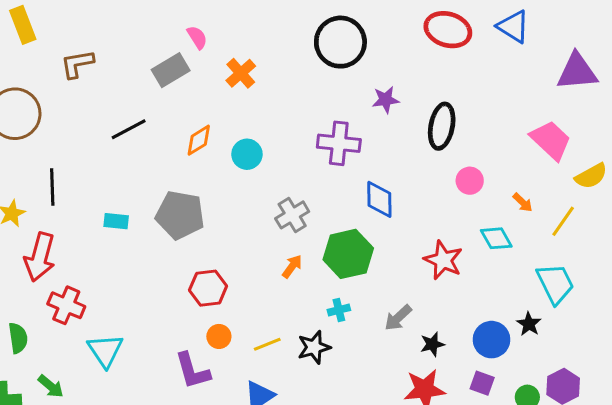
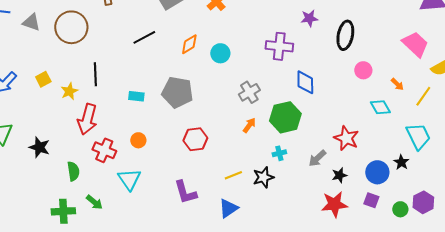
red star: (443, 260) -> (346, 138), moved
orange circle: (219, 336) -> (138, 140), moved

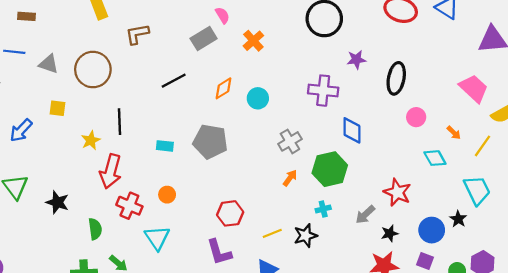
yellow square: (43, 79) -> (57, 108), moved, turned 35
red hexagon: (195, 139) -> (230, 213), moved

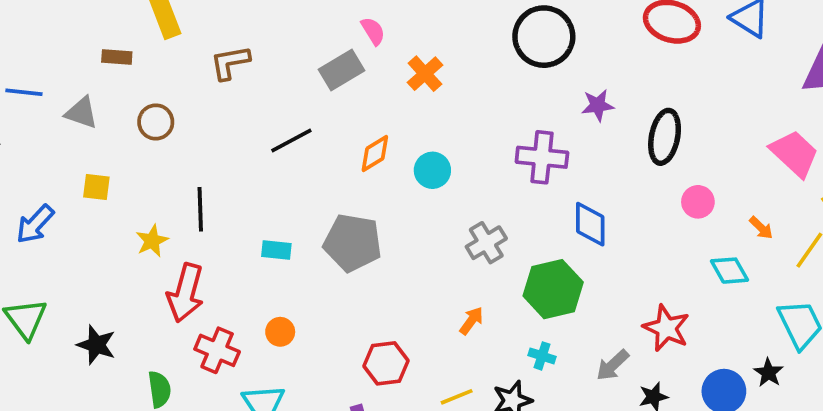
brown rectangle: (26, 16) -> (117, 57), moved
brown circle: (93, 70) -> (156, 122), size x0.6
orange arrow: (290, 178) -> (471, 321), moved
cyan cross: (323, 209) -> (542, 356), turned 32

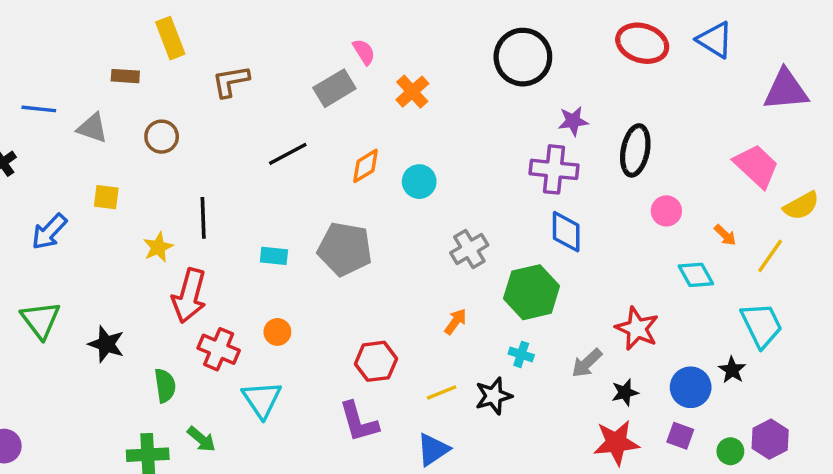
purple cross: (542, 157) -> (554, 169), moved

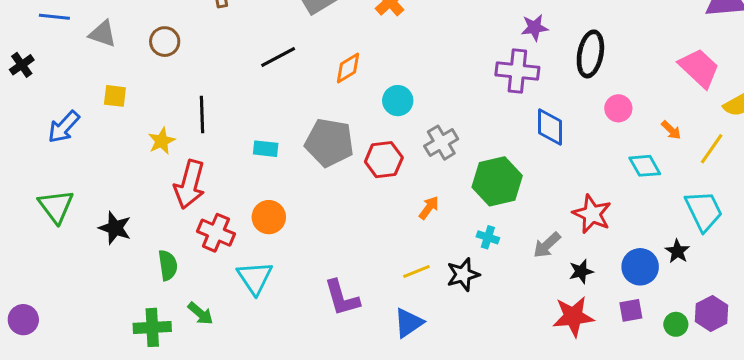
cyan circle: (419, 182) -> (398, 101), moved
blue diamond: (566, 232) -> (550, 127), moved
orange circle: (277, 332) -> (269, 217), size x1.4
red hexagon: (376, 361) -> (384, 160), moved
purple square: (680, 436) -> (631, 310), turned -30

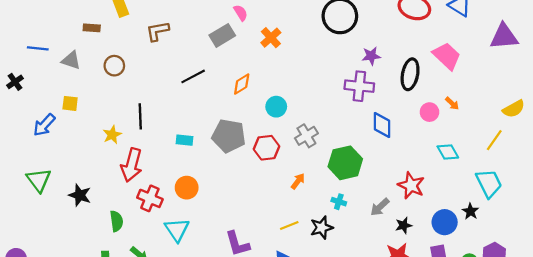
pink trapezoid: (699, 68) -> (447, 56), moved
yellow square: (115, 96) -> (70, 103), moved
orange arrow: (671, 130) -> (452, 103), moved

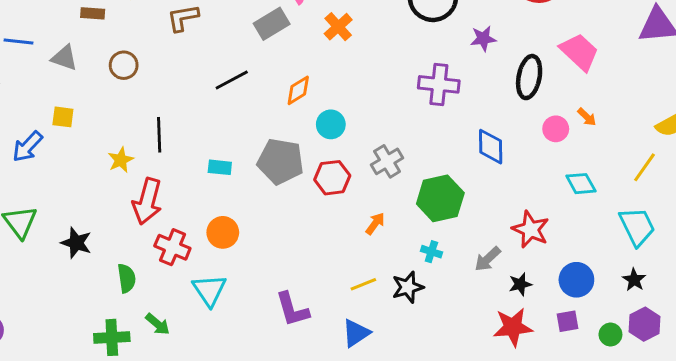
purple star: (371, 56) -> (483, 39), moved
purple cross: (359, 86) -> (439, 84), moved
cyan circle: (276, 107) -> (331, 124), moved
black star: (470, 211) -> (634, 280), moved

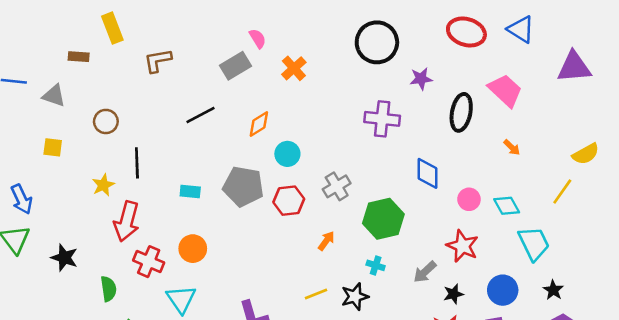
brown circle: (124, 65) -> (106, 121), moved
pink circle: (556, 129) -> (469, 199), moved
blue arrow: (27, 147) -> (22, 199), moved, turned -68
cyan trapezoid: (637, 226) -> (534, 243), moved

